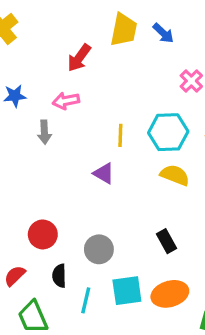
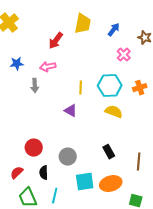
blue arrow: (163, 33) -> (114, 30), moved, turned -96
cyan line: (86, 300) -> (55, 196), moved

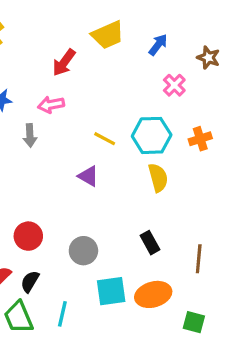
yellow trapezoid: (83, 24) -> (108, 35), turned 55
yellow line: (81, 88) -> (105, 139), turned -64
yellow semicircle: (114, 112) -> (158, 178), turned 54
black semicircle: (44, 173) -> (30, 281), moved, turned 32

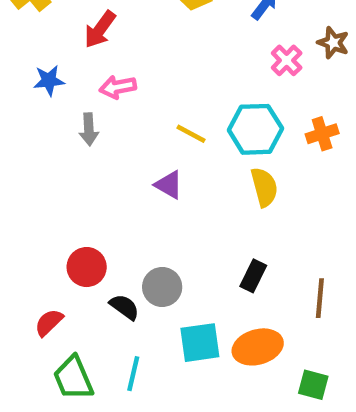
brown star: (208, 58) -> (333, 43), moved
red arrow: (64, 62) -> (100, 29), moved
black rectangle: (150, 243) -> (253, 276), turned 55
black semicircle: (30, 281) -> (124, 307), moved, turned 95

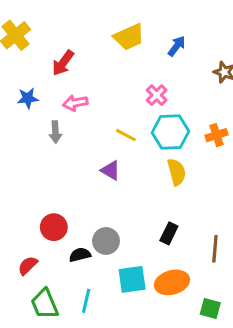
pink cross: (287, 60) -> (157, 95), moved
black semicircle: (124, 307) -> (80, 255), turned -50

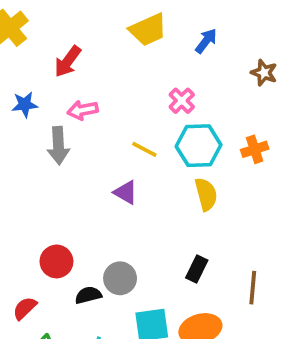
gray arrow: (55, 132) -> (58, 146), size x1.4

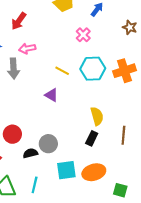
pink cross: (182, 101) -> (83, 35), moved
orange cross: (255, 149) -> (124, 71), size x1.5
yellow semicircle: (206, 194) -> (97, 116), moved
brown line: (253, 288) -> (123, 135), moved

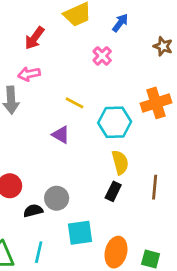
red arrow: (19, 21) -> (35, 38), moved
cyan hexagon: (93, 69) -> (115, 122), moved
orange ellipse: (94, 172) -> (116, 252), moved, turned -60

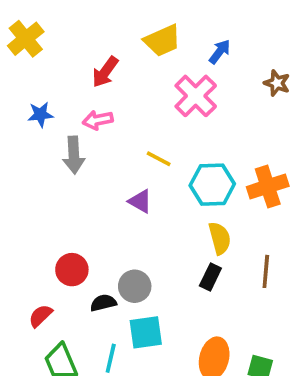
pink cross: (102, 56) -> (196, 96), size x1.6
orange cross: (156, 103) -> (268, 186), moved
cyan square: (80, 233) -> (146, 332), moved

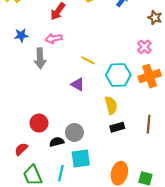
pink cross: (196, 96) -> (144, 47), moved, size x0.6
yellow semicircle: (220, 238) -> (111, 105), moved
black rectangle: (210, 277) -> (117, 127), turned 48

